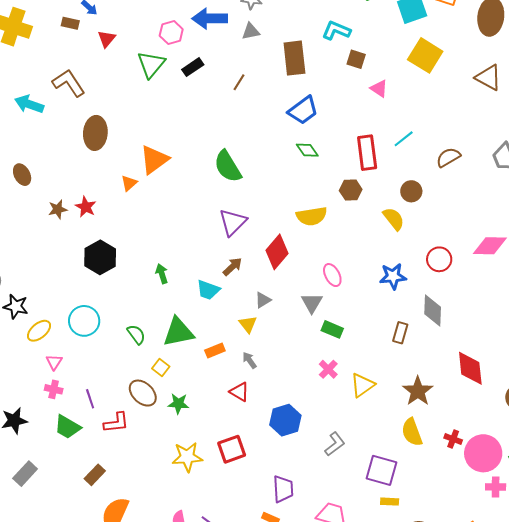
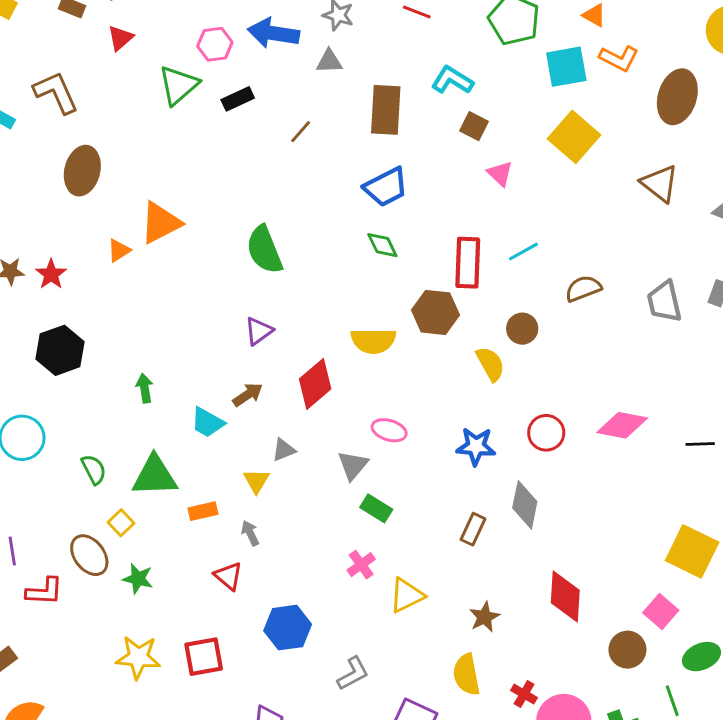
brown hexagon: (351, 190) -> (435, 312), size x1.4
purple triangle: (233, 222) -> (259, 331), size x0.7
pink ellipse: (332, 275) -> (389, 430), turned -55
brown star: (418, 391) -> (484, 617), size x0.7

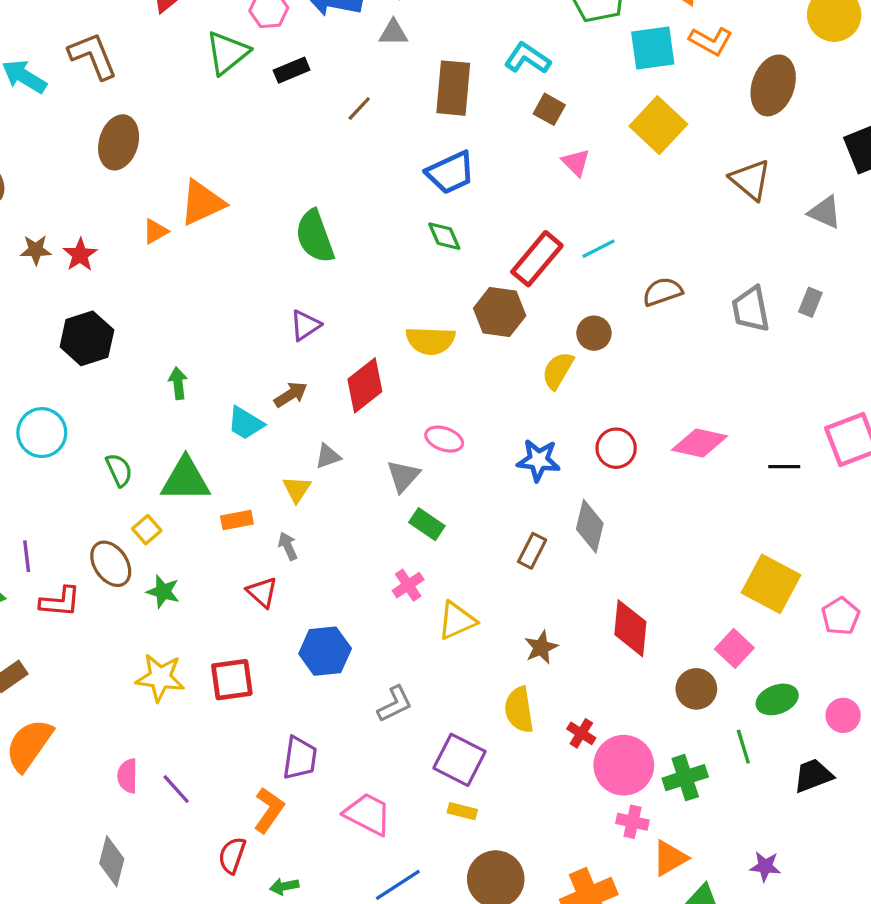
red rectangle: (468, 263) -> (537, 259), turned 36
yellow semicircle: (490, 364) -> (558, 370), turned -123

